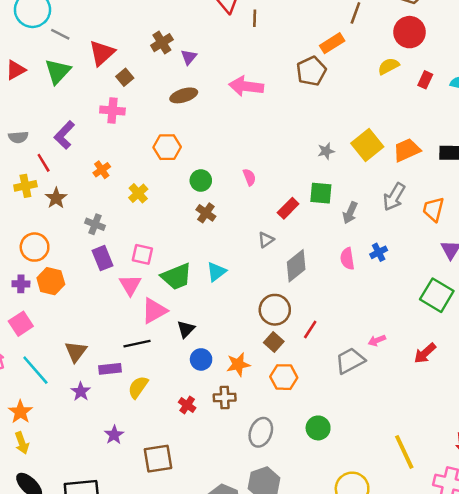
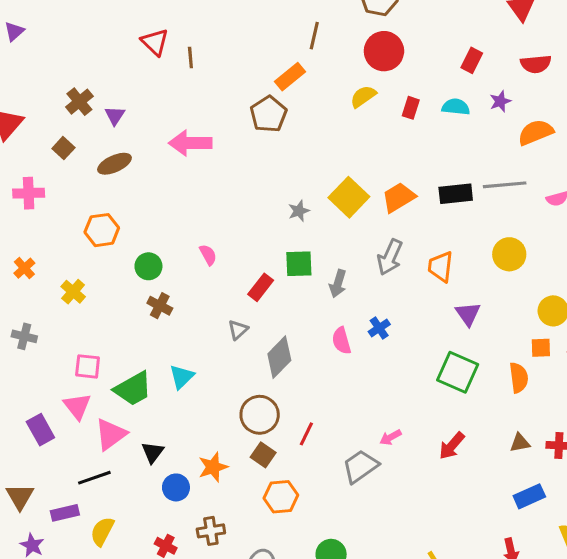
brown square: (125, 77) -> (63, 148), moved
purple rectangle: (103, 258) -> (40, 430), moved
orange star: (238, 364) -> (213, 467), moved

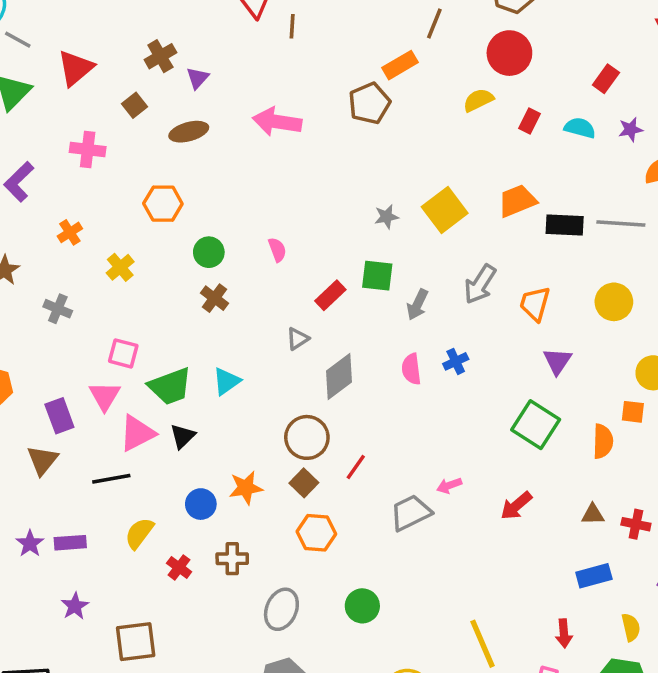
orange trapezoid: (399, 197) -> (517, 201), moved
black triangle: (153, 452) -> (183, 436), moved
brown triangle: (20, 497) -> (42, 460), moved
purple rectangle: (65, 513) -> (70, 543), moved
yellow semicircle: (102, 531) -> (139, 533), moved

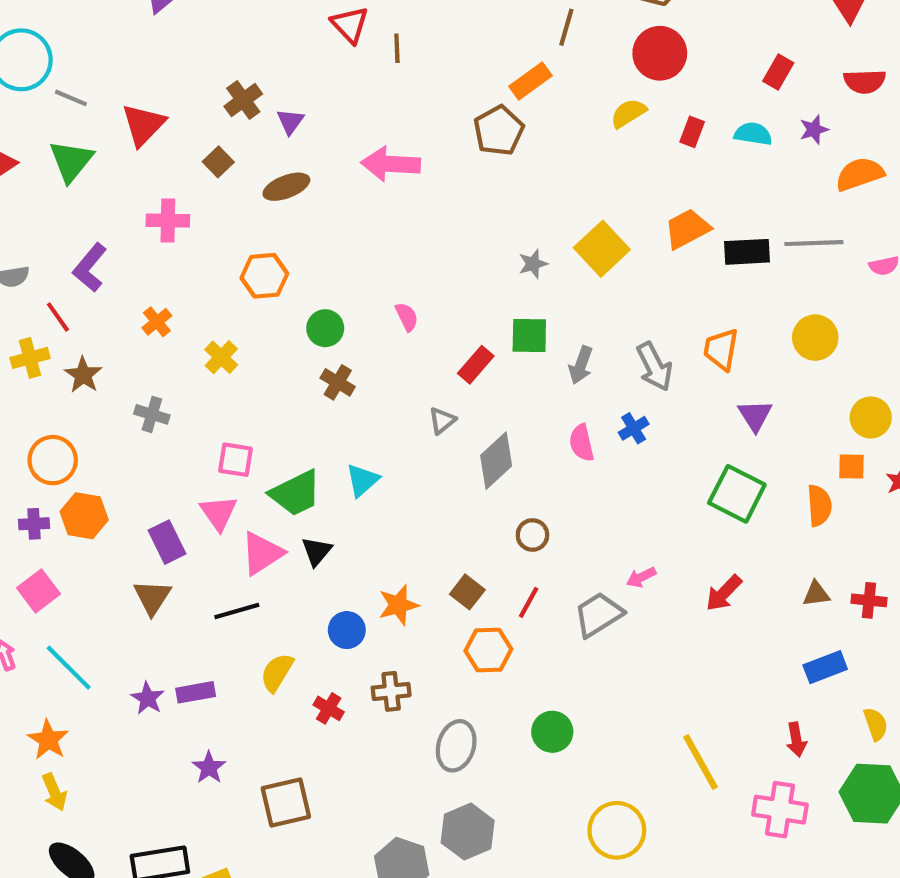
gray arrow: (480, 284) -> (654, 367), moved, turned -54
brown circle: (307, 437) -> (532, 535), moved, size x0.6
red line: (356, 467) -> (529, 602), moved

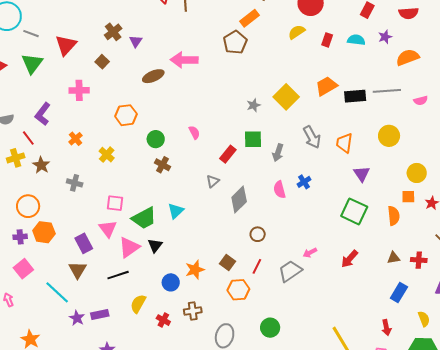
brown ellipse: (286, 187) -> (153, 76), moved
gray arrow: (654, 367) -> (312, 137), moved
blue rectangle: (825, 667) -> (399, 293), turned -36
cyan line: (69, 668) -> (57, 292), moved

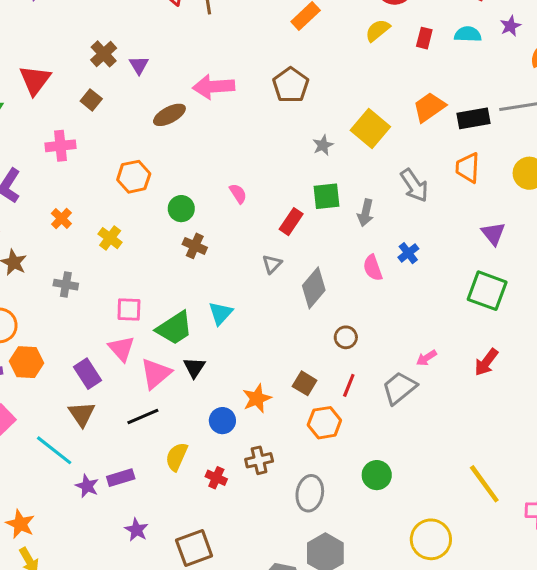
brown pentagon: (235, 42) -> (291, 85), moved
orange trapezoid: (344, 143) -> (468, 168), moved

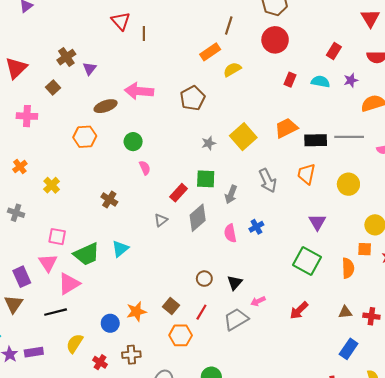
yellow semicircle: (378, 30) -> (232, 70), moved
orange hexagon: (134, 177) -> (85, 137), moved
green circle: (181, 209) -> (133, 142), moved
gray diamond: (314, 288) -> (198, 218), moved
black triangle: (194, 367) -> (235, 283), moved

